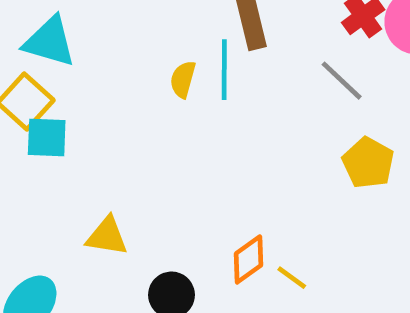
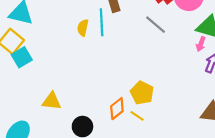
cyan square: (47, 137) -> (22, 57), turned -30
yellow pentagon: (368, 163) -> (142, 93), moved

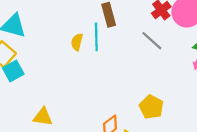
yellow pentagon: (142, 93) -> (151, 107), moved

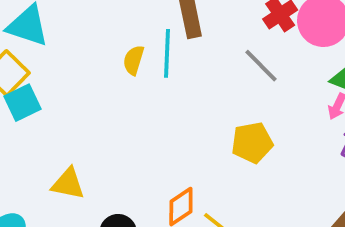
yellow pentagon: (151, 107) -> (252, 143), moved, turned 30

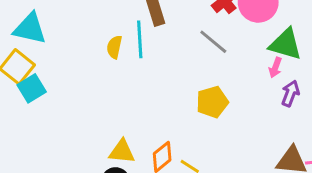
yellow triangle: (68, 184) -> (122, 152), moved

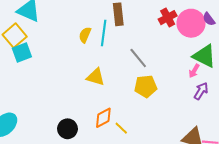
gray line: (213, 42) -> (138, 58), moved
yellow triangle: (122, 152) -> (96, 77), moved

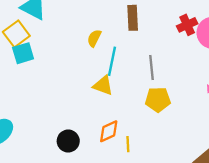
cyan line: (104, 33) -> (112, 61), moved
gray line: (138, 58) -> (152, 68), turned 30
yellow line: (121, 128) -> (128, 144), turned 40

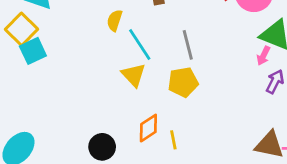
cyan line: (112, 61) -> (140, 45), turned -36
yellow triangle: (103, 86) -> (134, 75), turned 35
yellow pentagon: (158, 100) -> (183, 82), moved

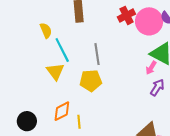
yellow semicircle: (115, 20) -> (46, 30), turned 133

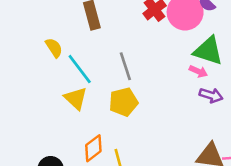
pink arrow: (151, 68) -> (198, 71), turned -88
purple arrow: (157, 87) -> (211, 95), turned 84

